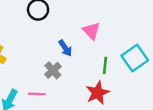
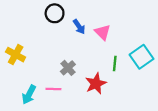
blue arrow: (65, 48) -> (79, 27), moved
red star: (98, 93) -> (96, 84), moved

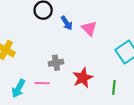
green line: (115, 63) -> (114, 87), moved
gray cross: (68, 68) -> (56, 63), turned 32

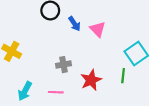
pink line: (42, 83) -> (56, 92), moved
green line: (114, 87) -> (123, 76), moved

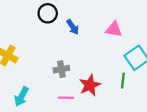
pink triangle: (98, 29) -> (114, 29), moved, turned -35
pink line: (56, 92) -> (66, 98), moved

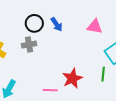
black circle: (48, 13) -> (34, 23), moved
gray cross: (61, 69) -> (29, 45), moved

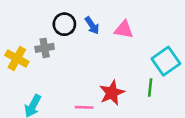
pink triangle: (95, 27) -> (124, 29), moved
gray cross: (29, 45) -> (45, 48), moved

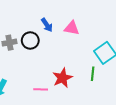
black circle: (64, 24) -> (30, 40), moved

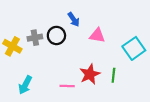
pink triangle: (72, 28) -> (97, 36), moved
green line: (93, 74) -> (113, 75), moved

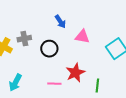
black circle: (56, 36) -> (49, 49), moved
green line: (113, 75) -> (97, 86), moved

